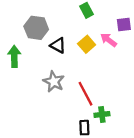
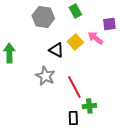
gray hexagon: (36, 28) -> (43, 17), moved
black triangle: (58, 45) -> (56, 50), moved

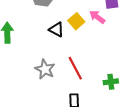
gray star: (45, 76) -> (45, 69), moved
green cross: (89, 106) -> (111, 82), moved

